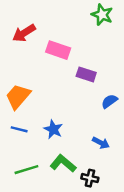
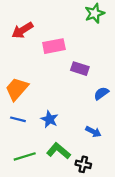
green star: (102, 15) -> (95, 13), turned 30
pink rectangle: (58, 50) -> (54, 46), turned -30

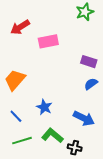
purple rectangle: (80, 69) -> (89, 62), moved
blue line: (18, 119) -> (16, 116), moved, turned 32
blue arrow: (93, 132) -> (84, 118), size x1.5

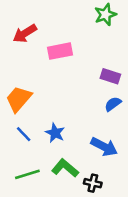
blue line: (16, 116) -> (24, 134), moved

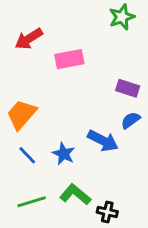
blue arrow: (104, 147) -> (103, 141), moved

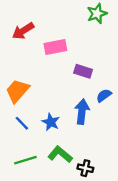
purple rectangle: (128, 88) -> (83, 71), moved
blue arrow: (103, 141) -> (82, 112), turned -110

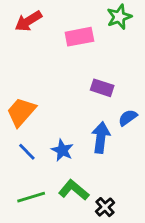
red arrow: (23, 31) -> (28, 21), moved
pink rectangle: (55, 47) -> (79, 37), moved
black cross: (85, 168) -> (105, 207), turned 35

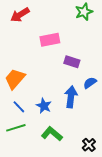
pink rectangle: (79, 37) -> (50, 40), moved
green line: (31, 197) -> (16, 128), moved
black cross: (105, 207) -> (89, 145), moved

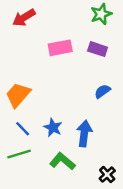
purple rectangle: (72, 62) -> (98, 49), moved
blue semicircle: (90, 83) -> (102, 91), moved
blue arrow: (71, 97) -> (84, 133), moved

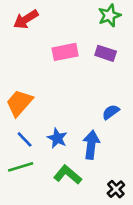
blue semicircle: (102, 91) -> (111, 112), moved

